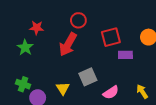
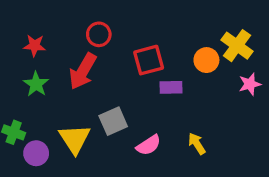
green star: (25, 48) -> (36, 84), moved
yellow triangle: (63, 88) -> (75, 139), size x1.5

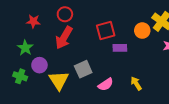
red circle: (99, 34) -> (65, 14), moved
green star: (36, 84) -> (25, 48), moved
purple circle: (36, 153) -> (39, 65), moved

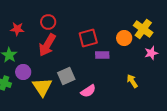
yellow arrow: (136, 83) -> (132, 81), moved

